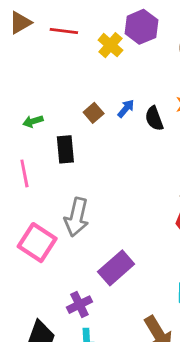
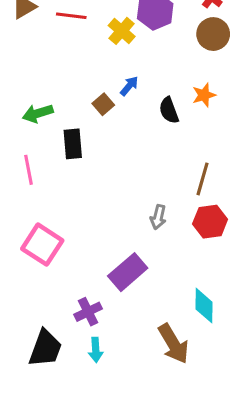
blue arrow: (126, 109) -> (129, 86), moved
green arrow: (33, 121) -> (38, 113), size x1.4
gray arrow: (77, 217) -> (158, 217), moved, size x0.6

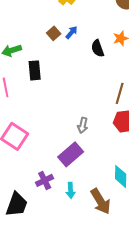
brown square: (103, 104) -> (54, 33), moved
gray arrow: (158, 217) -> (83, 125), moved
cyan arrow: (96, 350) -> (71, 190), moved

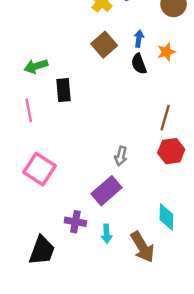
blue arrow: (72, 32) -> (139, 39), moved, turned -32
brown square: (54, 33) -> (104, 45), moved, size x1.5
purple cross: (45, 180) -> (75, 222), turned 36

